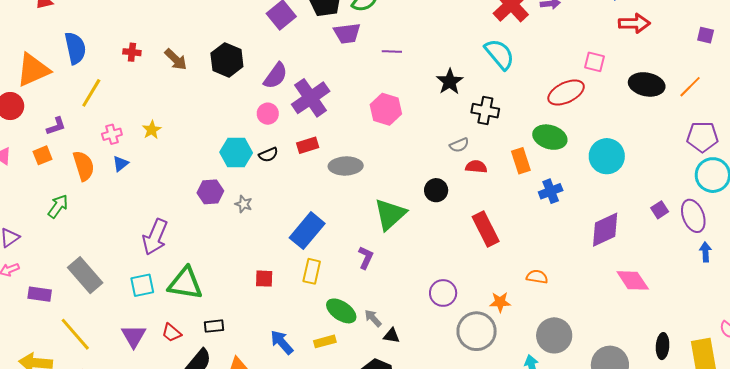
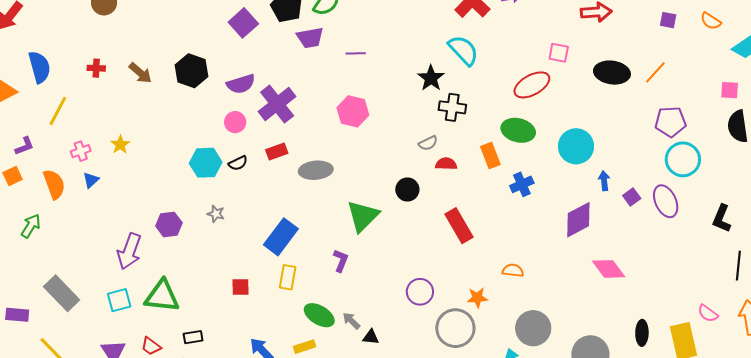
purple semicircle: (275, 76) -> (241, 84), turned 40
black star: (450, 82) -> (431, 78), moved
purple hexagon: (210, 192) -> (169, 224), moved
blue arrow: (705, 252) -> (604, 181), moved

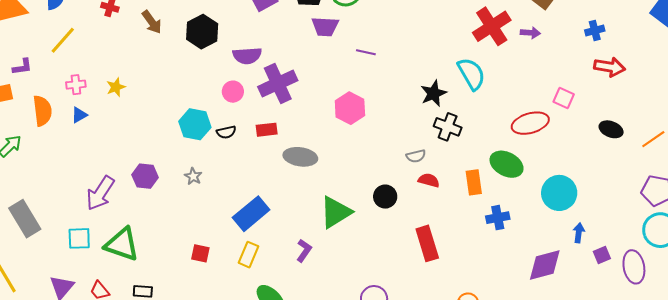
black ellipse: (612, 73) -> (611, 129), size x0.7

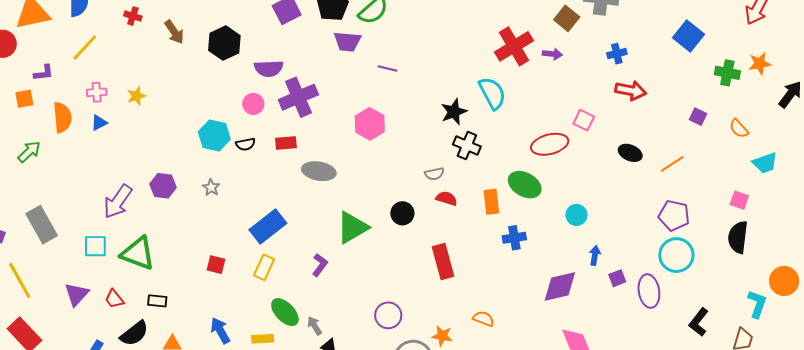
cyan circle: (559, 193) -> (576, 215), size x0.6

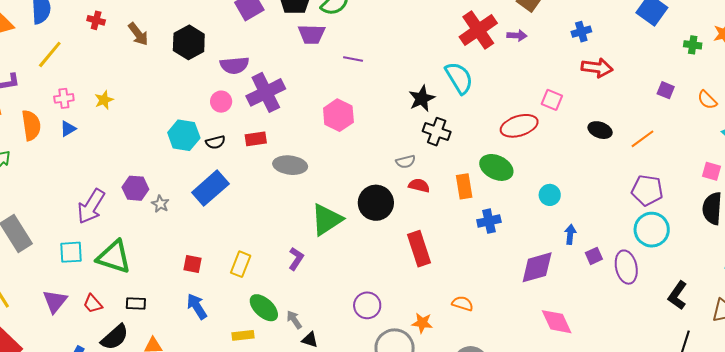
green cross: (727, 73) -> (693, 45), size x0.7
gray star: (211, 187) -> (160, 204), moved
black circle: (402, 213) -> (376, 203), size x1.5
blue rectangle: (268, 226) -> (210, 188), moved
blue arrow: (220, 331) -> (197, 306), moved

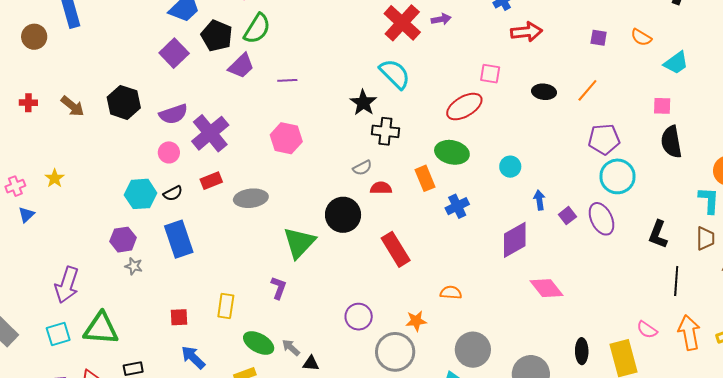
purple trapezoid: (312, 34) -> (241, 66), turned -32
purple hexagon: (135, 188) -> (123, 240), moved
blue rectangle: (210, 188) -> (179, 239), turned -54

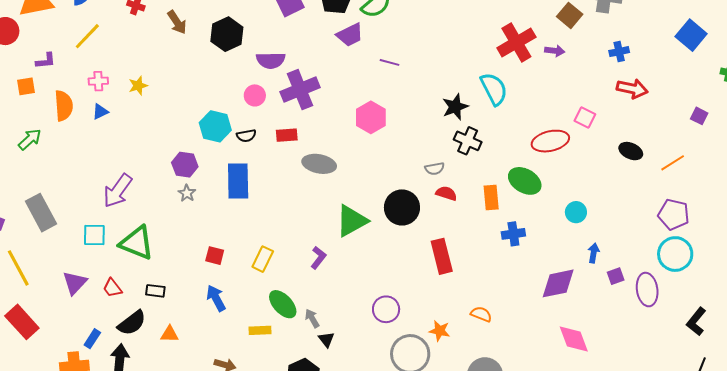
black triangle: (311, 363) -> (326, 339), turned 30

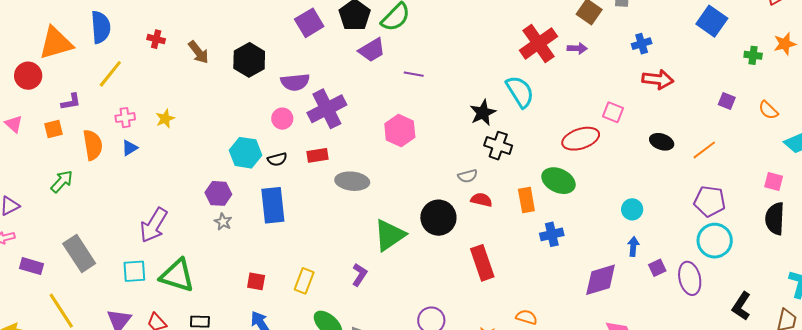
cyan circle: (576, 212) -> (632, 209), moved

